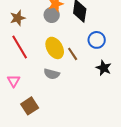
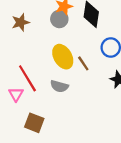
red line: (20, 47) -> (27, 78), moved
brown square: (30, 106) -> (34, 123), turned -36

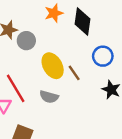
gray circle: (59, 19) -> (26, 41), moved

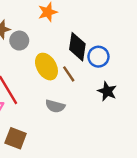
black diamond: (82, 22) -> (77, 47), moved
gray semicircle: (49, 97) -> (55, 106), moved

